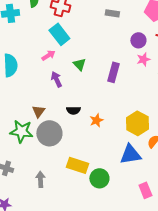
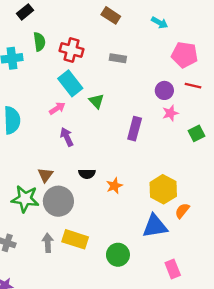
gray rectangle: (112, 13) -> (118, 58), moved
green triangle: (79, 64) -> (97, 101), moved
yellow rectangle: (77, 165) -> (75, 239), moved
gray arrow: (40, 179) -> (48, 243), moved

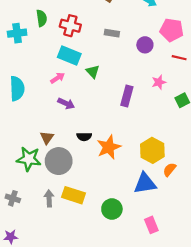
cyan rectangle: (70, 83) -> (69, 56), turned -30
purple circle: (164, 90) -> (145, 45), moved
purple arrow: (67, 137) -> (66, 103), turned 140
orange star: (114, 186) -> (109, 147), size x1.6
pink rectangle: (173, 269) -> (151, 225), moved

